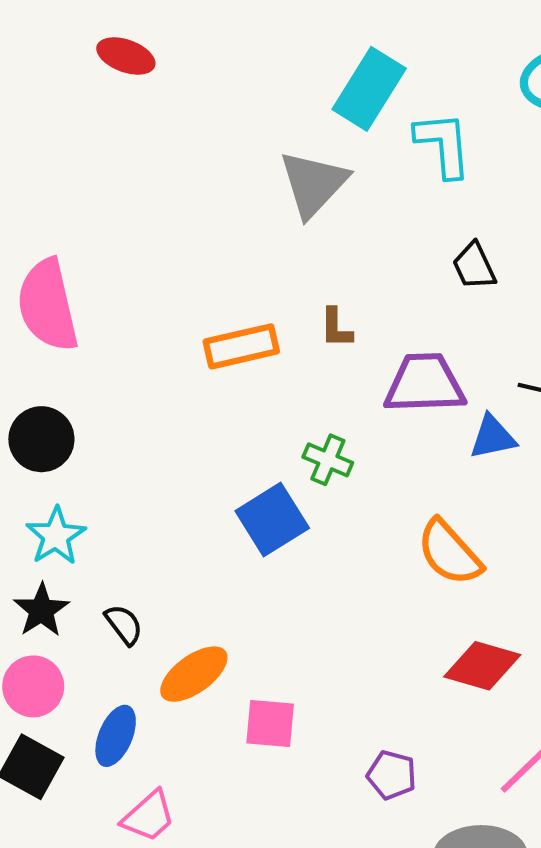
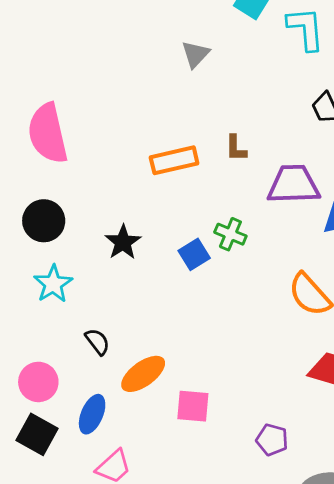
gray triangle: (313, 184) -> (196, 54), moved, size x0.6
blue square: (272, 520) -> (194, 254), moved, size x0.7
black star: (41, 610) -> (123, 242), moved

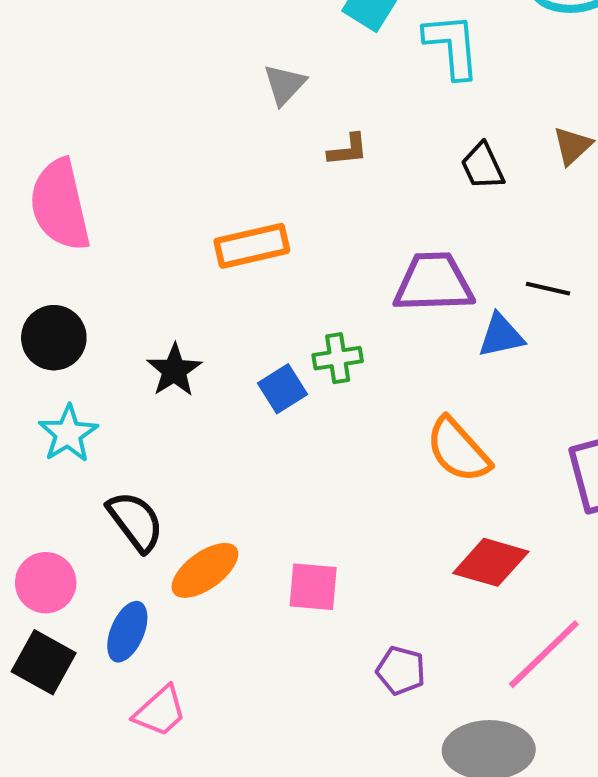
brown L-shape: (236, 148) -> (348, 150), moved, turned -96
green cross: (230, 234) -> (338, 358), turned -32
black semicircle: (97, 342) -> (136, 521), size x1.5
pink square: (193, 406) -> (313, 587), moved

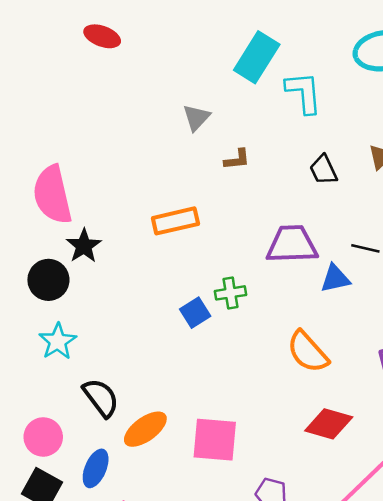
black star: (174, 370) -> (84, 246), moved
pink square: (313, 587) -> (215, 440), size x1.4

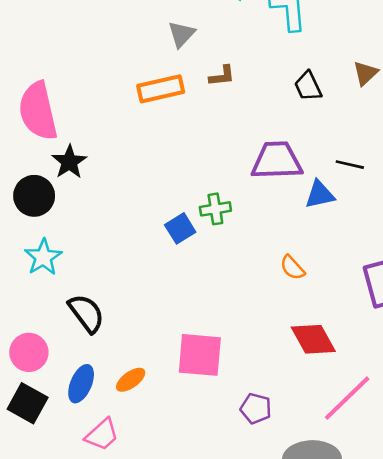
orange rectangle: (175, 221) -> (161, 89), moved
orange semicircle: (308, 352) -> (292, 268), size x0.6
red diamond: (329, 424) -> (313, 339), turned 45
orange ellipse: (145, 429) -> (131, 380), moved, size x0.7

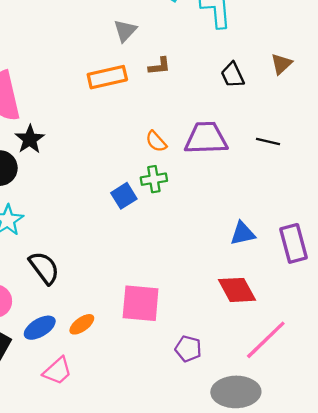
blue triangle: (320, 195) -> (243, 233), moved
orange semicircle: (292, 268) -> (156, 141), moved
blue ellipse: (81, 384) -> (40, 328), turned 36

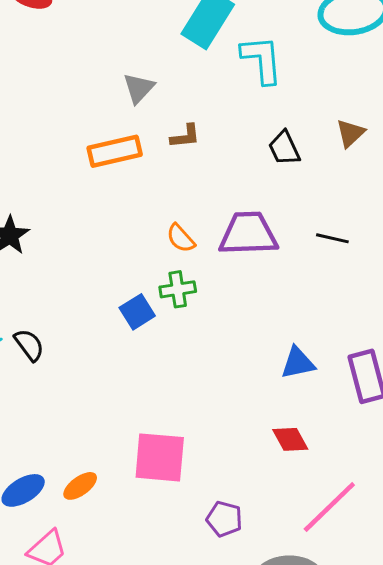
black semicircle: (44, 268) -> (29, 345), moved, size x0.7
red diamond: (237, 290) -> (290, 439), size x0.7

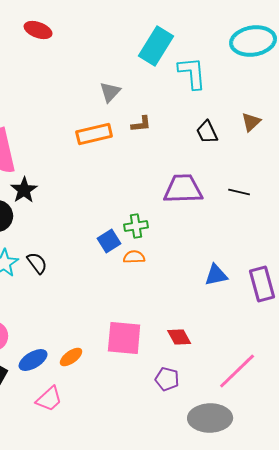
orange semicircle: (181, 238) -> (134, 257), moved, turned 130
red diamond: (290, 439) -> (179, 337), moved

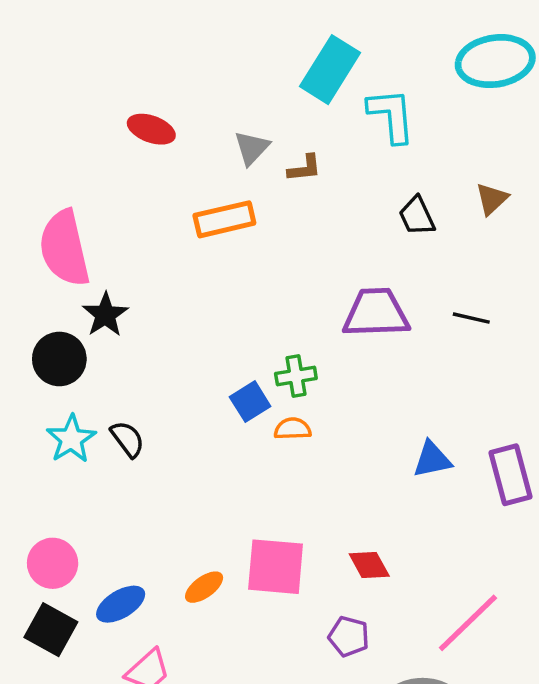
red ellipse: (38, 30) -> (151, 129), moved
brown L-shape: (141, 124) -> (305, 168), moved
orange ellipse: (71, 357) -> (204, 587), moved

